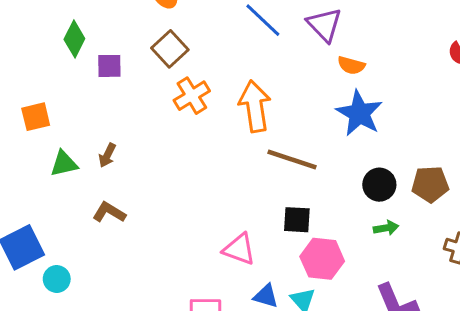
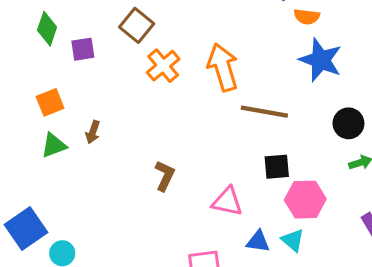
orange square: (36, 117) -> (50, 102), moved
brown L-shape: (109, 212) -> (165, 176), moved, turned 92

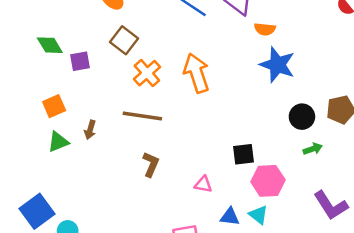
green diamond: (47, 29) -> (50, 45), turned -48
brown line: (264, 112) -> (142, 116), moved
pink triangle: (227, 202) -> (203, 184), size x0.7

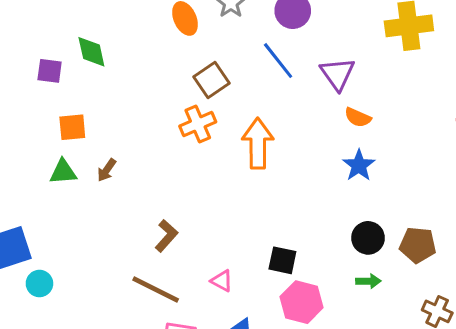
brown square: (124, 40) -> (211, 80), moved
purple square: (80, 61) -> (50, 71), moved
blue star: (277, 65) -> (359, 165), size x0.7
brown line: (142, 116) -> (156, 289), moved

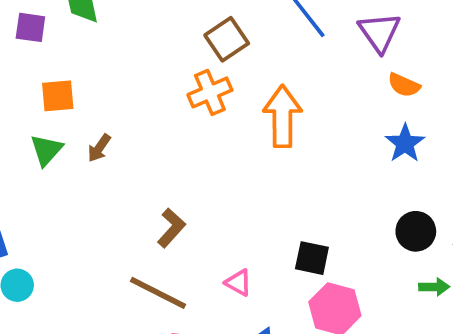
green triangle: (63, 172) -> (46, 150), turned -44
green arrow: (368, 281) -> (434, 287), moved

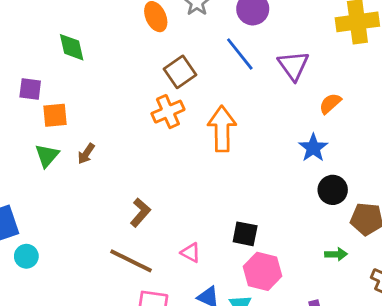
purple square: (30, 27) -> (30, 89), moved
orange semicircle: (404, 85) -> (330, 103), moved, turned 115
black circle: (416, 231) -> (333, 190), moved

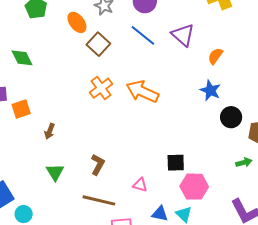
brown square: (180, 72) -> (98, 44), moved
orange arrow: (222, 129) -> (142, 92), turned -52
green triangle: (47, 156) -> (55, 172), moved

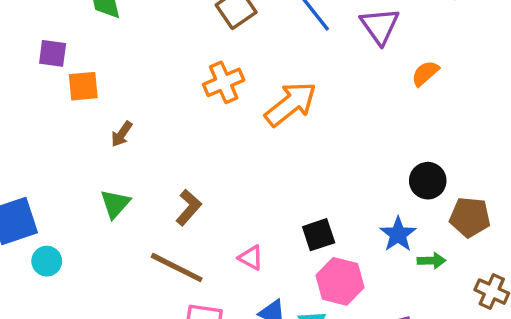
blue star: (210, 90) -> (398, 234), moved
orange arrow: (142, 92) -> (291, 104), turned 104
black square: (176, 163) -> (319, 235), turned -30

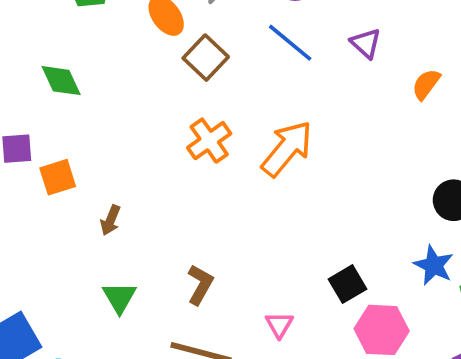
purple triangle: (380, 26) -> (366, 43), size x0.7
pink triangle: (251, 258) -> (279, 325), turned 44

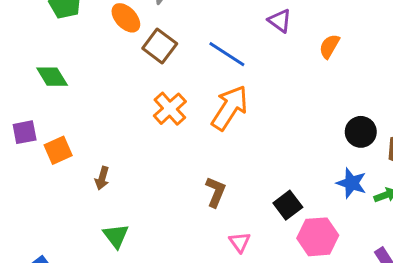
blue line: (290, 43) -> (227, 54), moved
brown L-shape: (200, 285) -> (216, 192), moved

